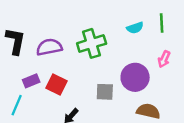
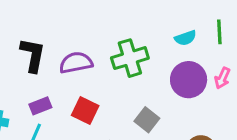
purple circle: (135, 77) -> (189, 80), moved
purple rectangle: (31, 81) -> (40, 106), moved
gray square: (105, 92) -> (147, 120), turned 36

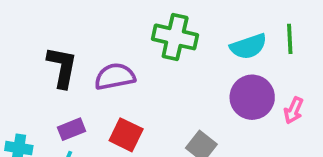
cyan semicircle: (185, 38) -> (248, 46), size x1.4
green cross: (130, 58) -> (175, 37), moved, turned 30
pink arrow: (222, 78) -> (294, 110), moved

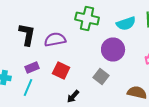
purple circle: (252, 97) -> (113, 50), moved

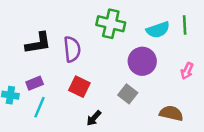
black L-shape: (27, 34) -> (38, 43), turned 70
purple semicircle: (55, 40) -> (72, 49), turned 95
purple rectangle: (32, 68) -> (35, 83), moved

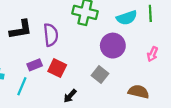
purple rectangle: (35, 83) -> (35, 65), moved

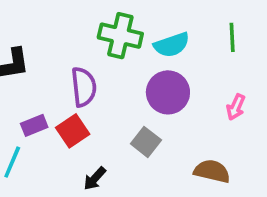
cyan semicircle: (127, 18) -> (172, 45), moved
purple semicircle: (51, 35) -> (84, 87), moved
red square: (57, 68) -> (73, 131), turned 30

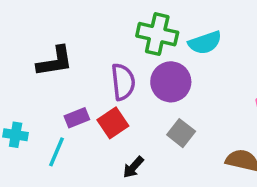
purple circle: (168, 92) -> (171, 82), moved

